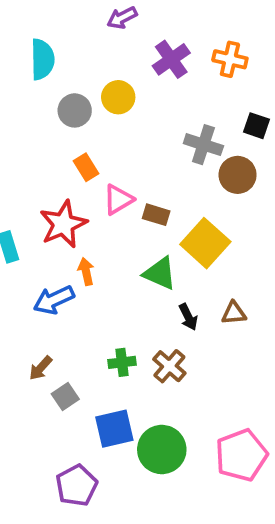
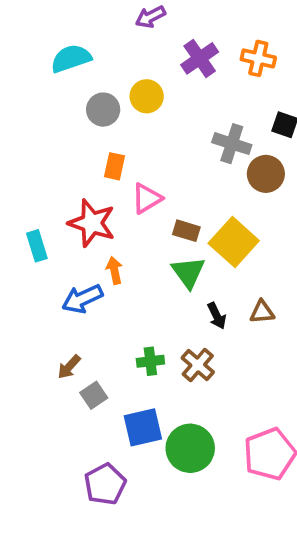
cyan semicircle: (42, 59) -> (71, 58), turned -108
orange rectangle: (86, 167) -> (114, 166), turned 44
brown rectangle: (156, 215) -> (186, 231), moved
red star: (63, 224) -> (92, 223), turned -30
green triangle: (160, 273) -> (188, 272), turned 30

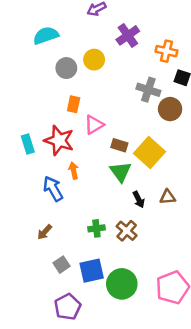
orange cross: (258, 58) -> (166, 51), moved
cyan rectangle: (37, 246) -> (28, 144), moved
blue arrow: (82, 299) -> (53, 189), turned 85
gray square: (94, 395) -> (62, 265), moved

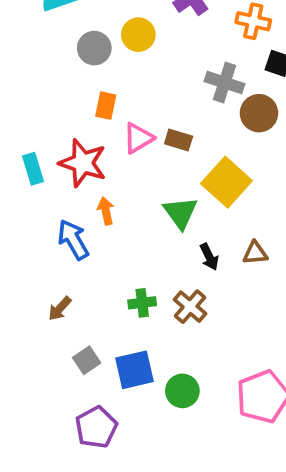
brown rectangle: (119, 145) -> (179, 140), moved
green circle: (122, 284) -> (182, 391), size x0.7

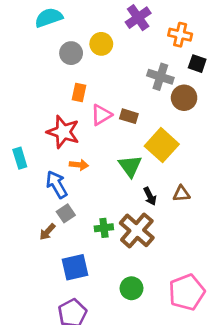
cyan rectangle: (33, 169) -> (20, 158), moved
orange arrow: (106, 211) -> (79, 165), turned 108
brown cross: (190, 307) -> (137, 230), size x1.5
gray square: (87, 360) -> (66, 213), moved
blue square: (134, 370) -> (75, 267), moved

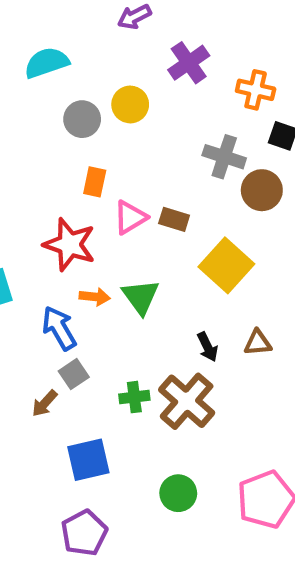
green triangle: (130, 166) -> (141, 297), moved

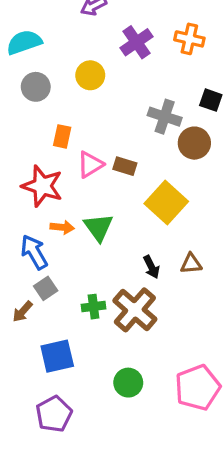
orange cross: (256, 90) -> (189, 39), moved
gray circle: (82, 119) -> (36, 87), moved

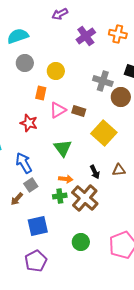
yellow circle: (90, 75) -> (56, 71), moved
red star: (42, 186) -> (29, 123), size x0.7
orange arrow: (62, 227) -> (66, 179), moved

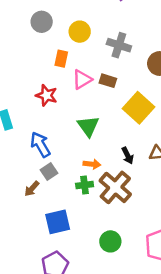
gray cross: (103, 81) -> (119, 45), moved

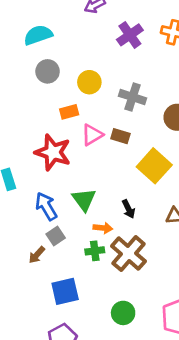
orange rectangle: (61, 59) -> (69, 112), turned 63
red star: (47, 95) -> (53, 152), size x1.5
green triangle: (88, 126) -> (84, 200), moved
black arrow: (128, 156) -> (128, 209), moved

